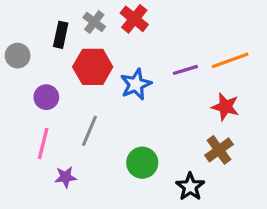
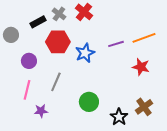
black rectangle: (61, 35) -> (38, 22), turned 49
brown cross: (219, 150) -> (144, 107), moved

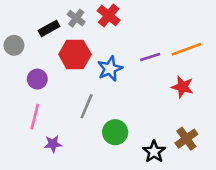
gray line: (56, 82) -> (87, 106), moved

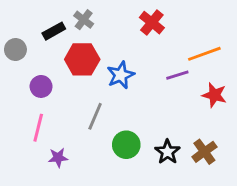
red cross: (109, 16) -> (152, 23), moved
purple line: (150, 57) -> (177, 75), moved
red star: (183, 87) -> (214, 95), moved
black star: (154, 152) -> (167, 152), moved

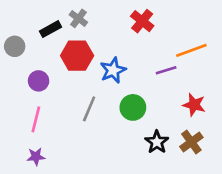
red star: (214, 95) -> (194, 105), moved
green circle: (126, 145) -> (133, 107), moved
purple star: (58, 157) -> (36, 157), moved

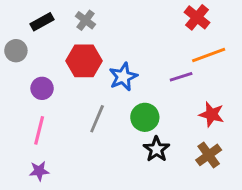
red cross: (142, 21) -> (197, 17), moved
black rectangle: (50, 29) -> (42, 22), moved
black star: (157, 142) -> (156, 149), moved

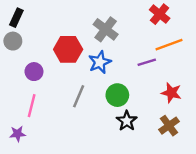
gray cross: (85, 20) -> (106, 29), moved, size x1.5
black rectangle: (42, 22) -> (16, 18), moved, turned -36
purple star: (39, 171) -> (18, 134), moved

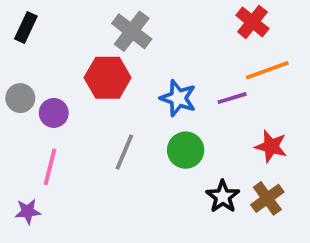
gray cross: (106, 29) -> (132, 31), moved
gray circle: (13, 41) -> (20, 98), moved
blue star: (100, 62) -> (178, 98), moved, turned -30
black star: (127, 121) -> (223, 197), moved

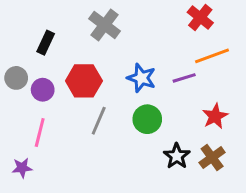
black rectangle: (26, 28) -> (46, 43), moved
red hexagon: (108, 78) -> (84, 81), moved
red star: (271, 146) -> (215, 116), turned 30

